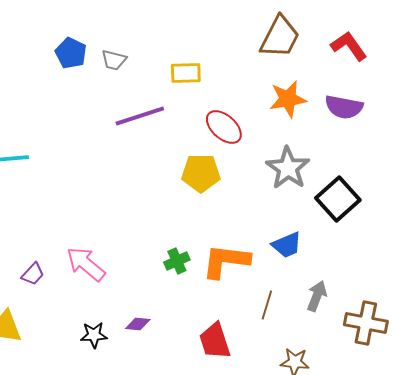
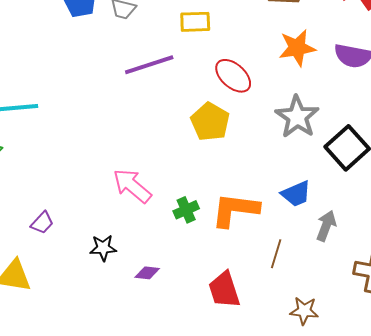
yellow pentagon: (201, 173) -> (210, 122), turned 30
pink arrow: (86, 264) -> (132, 186), moved
gray arrow: (317, 296) -> (326, 226), moved
black star: (94, 335) -> (103, 248), moved

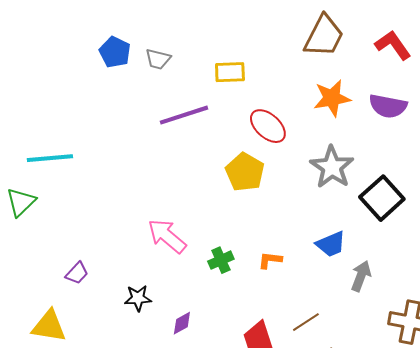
orange L-shape: (235, 210) -> (270, 260), size x0.5
brown line: (276, 254) -> (306, 322), moved, turned 40
purple diamond: (147, 273) -> (182, 323), turned -35

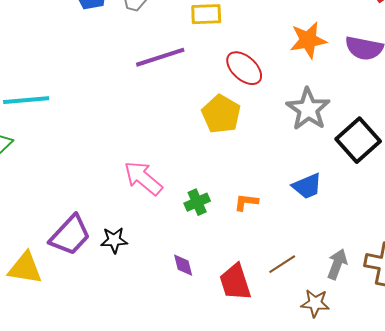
purple trapezoid: (77, 273) -> (70, 235), moved, size x1.8
gray arrow: (361, 276) -> (337, 264), moved
purple diamond: (182, 323) -> (183, 265), moved, turned -75

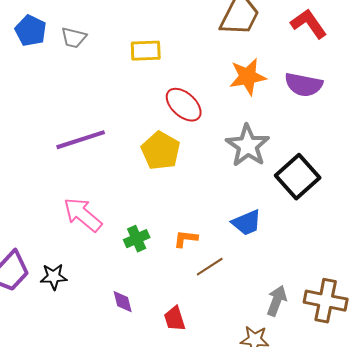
purple line: (160, 57) -> (81, 140), moved
brown line: (282, 264) -> (210, 267), moved
red trapezoid: (235, 282) -> (175, 319), size x0.7

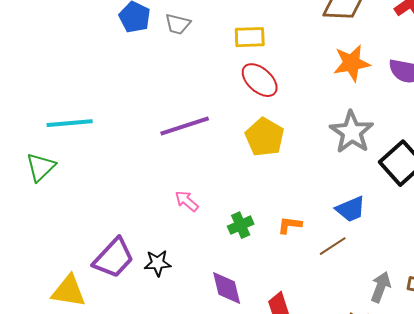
red ellipse: (184, 105) -> (260, 80), moved
pink arrow: (83, 215) -> (187, 201), size x0.6
brown line: (210, 267) -> (333, 246), moved
purple diamond: (123, 302) -> (227, 288), size x1.5

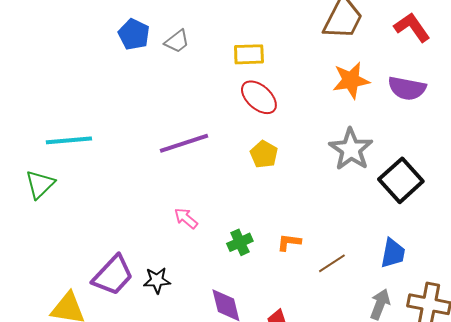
gray trapezoid: (178, 24) -> (177, 41), turned -52
yellow pentagon: (265, 137) -> (264, 154), size x0.7
blue trapezoid: (351, 209) -> (393, 253), moved, turned -56

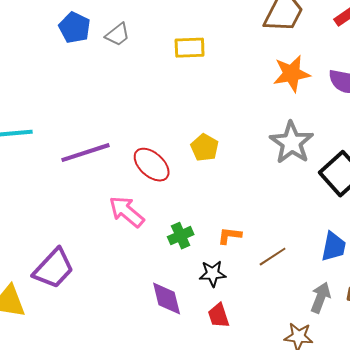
red ellipse: (259, 97) -> (152, 165), moved
purple line: (184, 143) -> (86, 153), moved
pink arrow: (186, 218) -> (127, 212), size x1.5
black star: (157, 280) -> (213, 274), moved

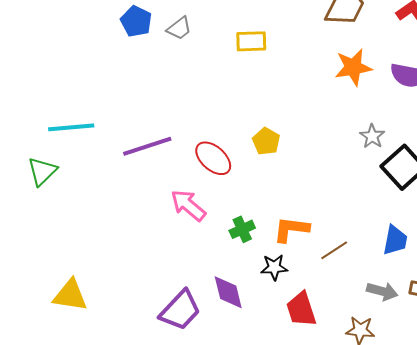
gray star: (292, 143) -> (372, 136), moved, size x0.6
orange L-shape: (230, 236) -> (291, 229), size x1.5
purple trapezoid: (54, 269) -> (180, 310), moved
gray arrow: (321, 298) -> (382, 291), turned 84
red trapezoid: (219, 316) -> (301, 309), moved, size x1.4

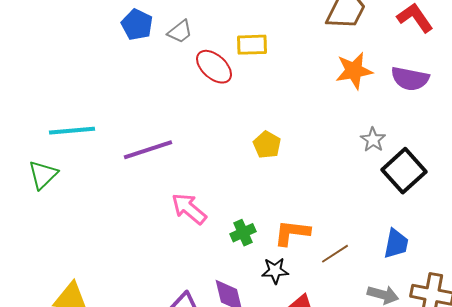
red ellipse: (213, 158) -> (214, 67), moved

